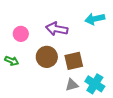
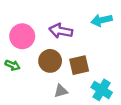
pink circle: (21, 34) -> (22, 36), size x1.5
gray triangle: (72, 85) -> (61, 91), moved

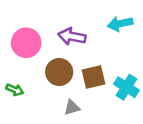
green arrow: (13, 65) -> (15, 90), moved
cyan cross: (102, 90) -> (126, 87), moved

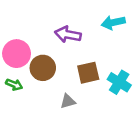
pink circle: (26, 43) -> (17, 54), moved
brown circle: (59, 72) -> (43, 68), moved

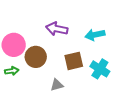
cyan arrow: (113, 23) -> (95, 35), moved
green arrow: (14, 85) -> (12, 71), turned -32

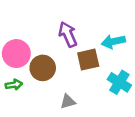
purple arrow: (57, 29) -> (68, 34), turned 55
brown square: (74, 61) -> (88, 60), moved

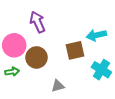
purple arrow: (68, 34) -> (38, 22), moved

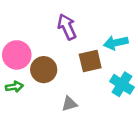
purple arrow: (38, 22) -> (67, 27), moved

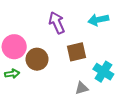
cyan arrow: (116, 43) -> (98, 20), moved
gray triangle: (69, 104) -> (82, 88), moved

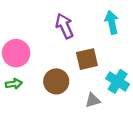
cyan arrow: (98, 20) -> (112, 22), turned 90
brown circle: (37, 59) -> (56, 81), moved

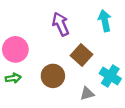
brown square: (87, 59) -> (82, 55), turned -35

